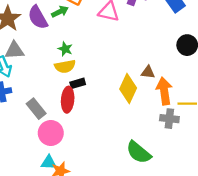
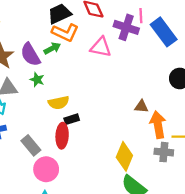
green star: (65, 49) -> (37, 80), moved
yellow diamond: (128, 89) -> (124, 156), moved

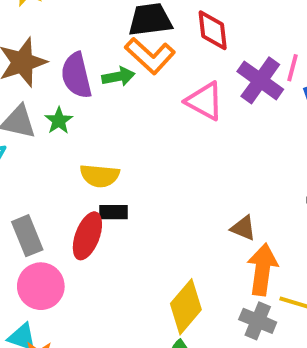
green star: (37, 80) -> (59, 121), moved

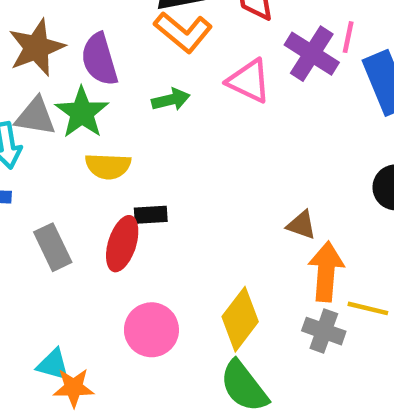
green arrow: (118, 76) -> (171, 100), moved
green star: (59, 121) -> (82, 113), size x1.6
yellow semicircle: (100, 176) -> (108, 166), moved
pink circle: (41, 286) -> (151, 330), moved

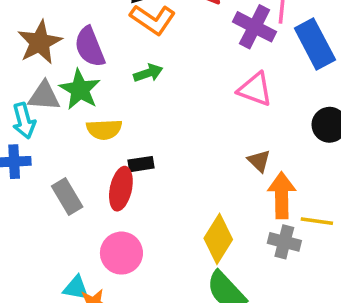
pink triangle: (249, 81) -> (255, 89), moved
brown triangle: (301, 225) -> (259, 161), turned 30
pink circle: (151, 330) -> (121, 253), moved

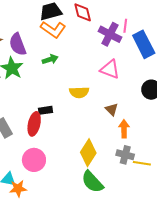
yellow semicircle: (104, 129) -> (79, 92), moved
orange arrow: (282, 195) -> (124, 129), size x0.7
yellow line: (317, 221) -> (142, 163), moved

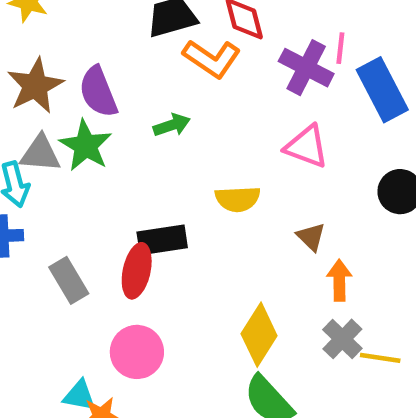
orange L-shape: (53, 29) -> (212, 59), moved
black rectangle: (46, 110) -> (162, 240), size x1.5
gray cross: (125, 155) -> (342, 339), turned 30

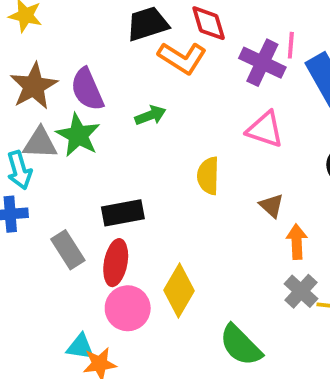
yellow semicircle: (238, 199) -> (208, 176), turned 96
black rectangle: (162, 240) -> (123, 213), moved
red ellipse: (137, 271) -> (116, 263), moved
yellow diamond: (259, 335) -> (179, 291), moved

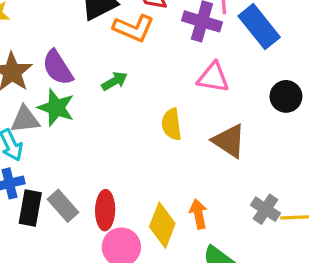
brown triangle: (272, 206) -> (229, 141), size x1.6
black rectangle: (123, 213) -> (30, 208), moved, turned -60
orange arrow: (297, 242) -> (198, 214), moved

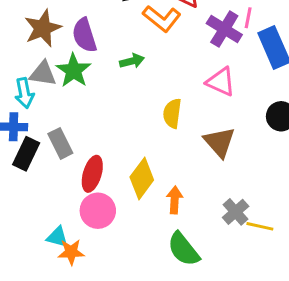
gray rectangle: (63, 206) -> (60, 143), moved
yellow diamond: (162, 225) -> (142, 179), moved

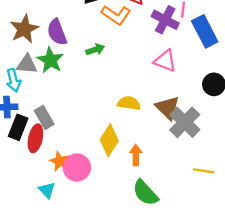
yellow semicircle: (172, 113) -> (129, 103), moved, turned 95
red ellipse: (92, 174) -> (35, 138), moved
gray cross: (236, 212) -> (185, 122), moved, size x1.5
cyan triangle: (57, 237) -> (47, 190), turned 36
orange star: (71, 252) -> (59, 161), moved, turned 30

